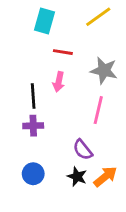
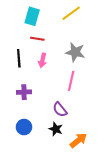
red line: (63, 52) -> (37, 39), moved
black line: (33, 96) -> (19, 58), moved
orange arrow: (105, 177) -> (78, 140), moved

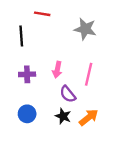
pink arrow: (42, 60) -> (57, 70), moved
pink line: (71, 81) -> (89, 74), moved
orange arrow: (78, 140) -> (89, 117), moved

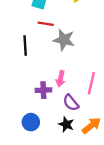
gray star: (85, 29) -> (64, 40), moved
purple cross: (27, 74) -> (43, 90), moved

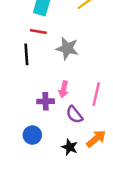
red line: (46, 24) -> (38, 31), moved
black star: (66, 124) -> (70, 147), moved

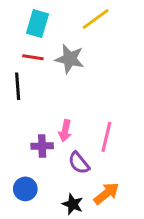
gray star: (67, 48) -> (70, 59), moved

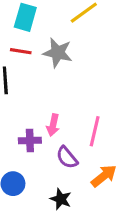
orange arrow: (106, 194) -> (104, 176), moved

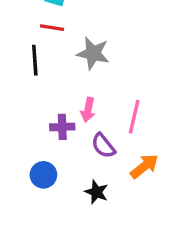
gray star: (58, 53) -> (93, 53), moved

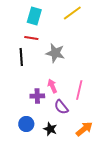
pink arrow: (88, 110) -> (52, 86), turned 144
orange arrow: (144, 166) -> (84, 129), moved
black star: (96, 192) -> (50, 129), moved

